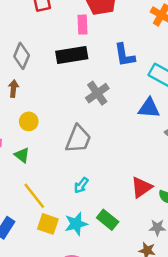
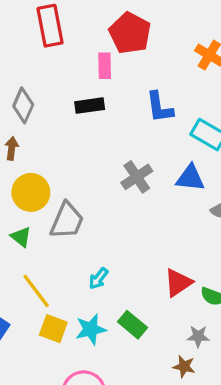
black rectangle: (72, 55) -> (90, 106), size x0.7
gray cross: (97, 93) -> (137, 177), moved
yellow circle: (29, 121) -> (31, 192), size x1.5
gray trapezoid: (78, 139) -> (67, 221), moved

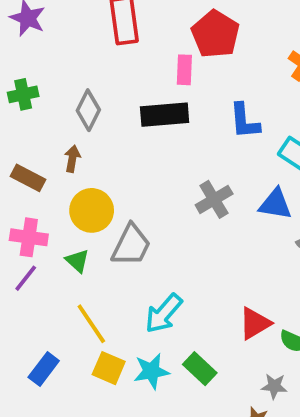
black rectangle: (90, 106) -> (165, 115), size x1.4
cyan arrow: (98, 278) -> (164, 313), size x1.6

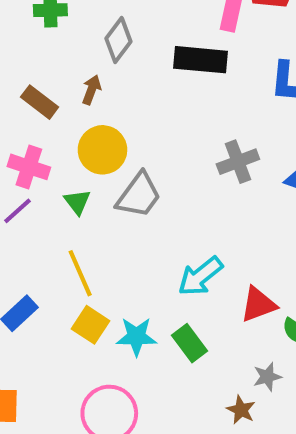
cyan arrow: (164, 313) -> (200, 276), moved
gray star: (274, 386) -> (267, 377), turned -30

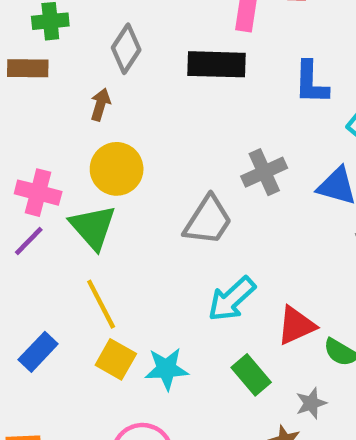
brown rectangle: (40, 102) -> (28, 68), moved, turned -33
gray trapezoid: (139, 195) -> (208, 220), moved
green triangle: (77, 202) -> (93, 227), size x1.6
green rectangle: (189, 343) -> (251, 375), moved

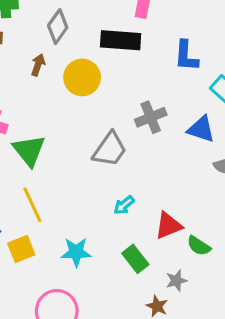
yellow circle: (117, 169) -> (82, 77), moved
cyan arrow: (232, 299) -> (124, 205), size x0.6
yellow square: (116, 359) -> (21, 249), moved, turned 36

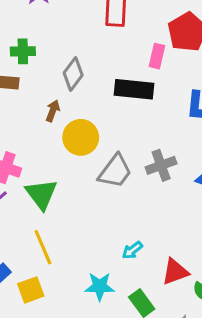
yellow circle: (82, 77) -> (81, 137), moved
gray trapezoid: (110, 149) -> (115, 171), moved
cyan star: (76, 252) -> (100, 286), moved

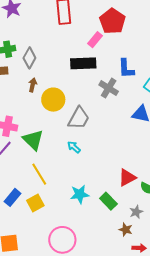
pink rectangle: (157, 56) -> (95, 40), turned 35
gray diamond: (73, 74) -> (29, 58), moved
gray cross: (161, 165) -> (109, 88), moved, turned -30
cyan arrow: (132, 250) -> (74, 147), moved, turned 88

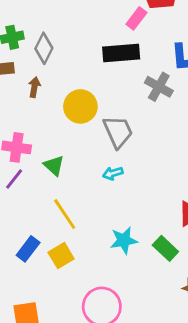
brown arrow: (33, 85) -> (34, 87), moved
gray trapezoid: (79, 118) -> (118, 132), turned -50
green triangle: (33, 140) -> (54, 166), size x0.7
cyan arrow: (74, 147) -> (113, 173), turned -56

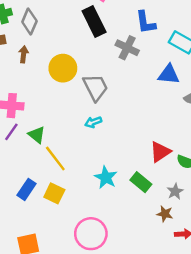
black rectangle: (121, 53) -> (94, 21), turned 72
green triangle: (54, 166) -> (37, 135), moved
cyan star: (124, 240) -> (106, 177), turned -30
yellow square: (61, 256) -> (54, 193), turned -30

